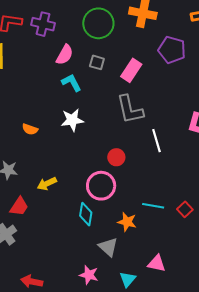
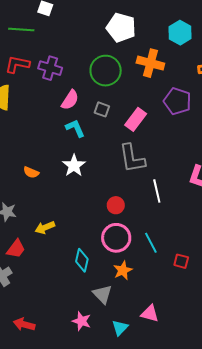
white star: (72, 120) -> (74, 166), turned -30
pink circle: (101, 186) -> (116, 238), moved
cyan line: (153, 206) -> (151, 243), moved, turned 50
red square: (185, 209) -> (181, 261), turned -35
orange star: (127, 222) -> (123, 270), turned 30

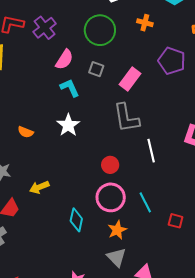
orange cross: (150, 63) -> (145, 23), size x0.6
purple cross: (50, 68) -> (45, 28), turned 35
gray triangle: (102, 294) -> (117, 257), moved

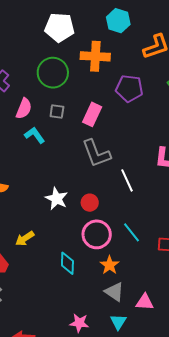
orange cross: (145, 23) -> (95, 56), size x1.8
white star: (68, 125) -> (57, 199), moved

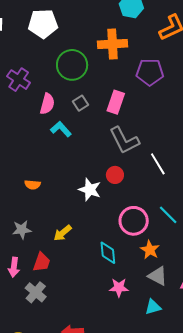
white pentagon: (59, 27) -> (43, 24), moved
gray square: (57, 112) -> (80, 103), turned -35
red circle: (90, 203) -> (115, 175), moved
cyan triangle: (118, 322) -> (153, 307), moved, turned 48
pink star: (79, 323) -> (119, 288), moved

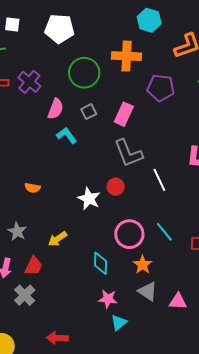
gray star: (22, 230) -> (17, 231), turned 30
cyan triangle: (153, 307) -> (119, 323), moved, turned -30

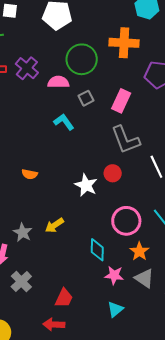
pink semicircle: (56, 109) -> (58, 82), moved, turned -110
gray star: (17, 231) -> (23, 232), moved
red trapezoid: (34, 266) -> (64, 298), moved
pink star: (108, 299) -> (114, 275), moved

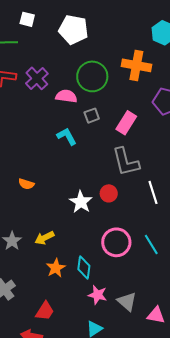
orange star: (139, 251) -> (56, 268), moved

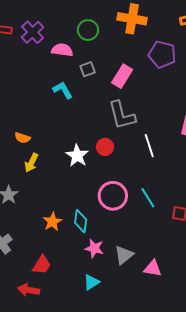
green circle: (92, 76) -> (88, 30), size x0.7
yellow arrow: (44, 238) -> (31, 163), moved, turned -36
gray triangle: (127, 302) -> (124, 255), turned 40

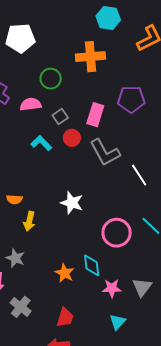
purple pentagon: (162, 54) -> (131, 99), moved
red circle: (105, 147) -> (72, 138), moved

